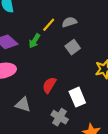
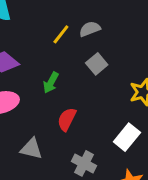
green arrow: (34, 41) -> (51, 83), moved
white rectangle: (77, 97) -> (127, 137), moved, turned 66

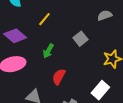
gray semicircle: (90, 29) -> (105, 15), moved
yellow line: (61, 34) -> (44, 19), moved

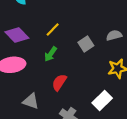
gray semicircle: (105, 15) -> (114, 35), moved
yellow line: (44, 19) -> (53, 29), moved

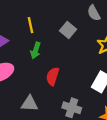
yellow line: (53, 29) -> (30, 25), turned -40
gray semicircle: (114, 35) -> (94, 13), turned -88

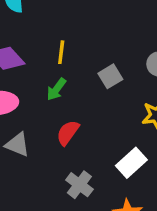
gray triangle: (30, 104) -> (17, 145), moved

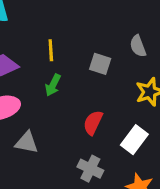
gray square: (110, 76) -> (100, 64), turned -30
red semicircle: (68, 133) -> (93, 123), moved

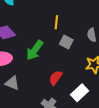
yellow line: (51, 50) -> (56, 22), moved
green arrow: (53, 85) -> (35, 50), size x1.5

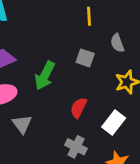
yellow line: (56, 22) -> (89, 16), moved
gray triangle: (12, 83) -> (22, 124), turned 42

